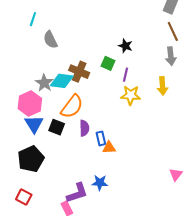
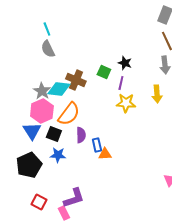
cyan line: (33, 19) -> (47, 29), moved, turned -40
black star: (125, 46) -> (125, 63), moved
pink hexagon: (30, 103) -> (42, 111), moved
blue star: (100, 183) -> (58, 155), moved
red square: (24, 197) -> (39, 202), moved

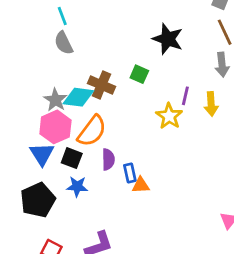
black star: (125, 63) -> (168, 39), moved, size x1.6
purple line: (121, 83) -> (185, 96), moved
yellow star: (126, 103) -> (169, 116), turned 30

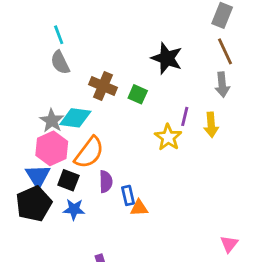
brown cross: (101, 85) -> (103, 86), moved
black pentagon: (38, 200) -> (34, 204), moved

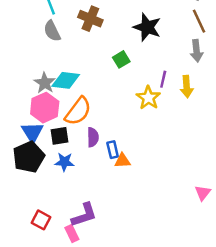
brown cross: (103, 86) -> (90, 19), moved
green square: (138, 94) -> (121, 59), turned 35
black square: (68, 180) -> (59, 136), turned -30

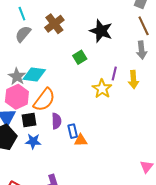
brown cross: (90, 19) -> (54, 24), turned 30
gray semicircle: (52, 31) -> (23, 34), turned 66

